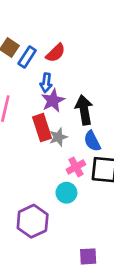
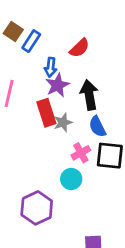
red semicircle: (56, 53) -> (79, 48), moved

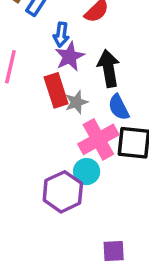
pink cross: (81, 153) -> (98, 139), size x1.6
purple hexagon: (37, 208) -> (63, 192), moved

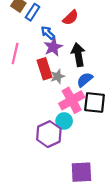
blue arrow: (61, 35) -> (48, 33), turned 128
blue semicircle: (119, 107) -> (85, 80), turned 77
purple square: (114, 251) -> (81, 172), size x1.5

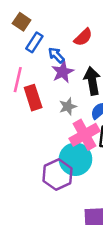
blue rectangle: (33, 12) -> (34, 42), moved
red rectangle: (44, 69) -> (33, 98), moved
cyan circle: (64, 121) -> (75, 159), size x1.6

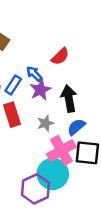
blue rectangle: (34, 42) -> (13, 85), moved

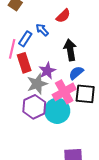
purple star: (40, 90) -> (47, 71), moved
gray star: (45, 123) -> (37, 84), moved, size x1.5
purple hexagon: (35, 189) -> (34, 107), moved

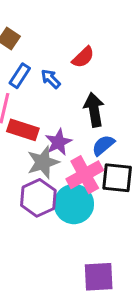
blue rectangle: (25, 39) -> (20, 76), moved
red rectangle: (24, 63) -> (23, 130), turned -54

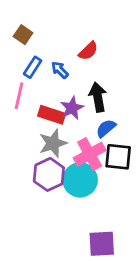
red rectangle: (23, 130) -> (52, 115), moved
purple star: (58, 142) -> (72, 108), moved

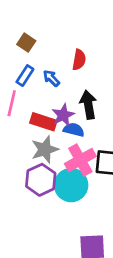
brown square: (23, 35) -> (26, 43), moved
red semicircle: (88, 51) -> (79, 60), turned -36
blue semicircle: (106, 128) -> (74, 130), moved, turned 54

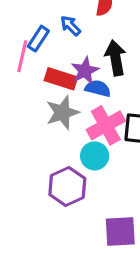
blue rectangle: (25, 76) -> (38, 39), moved
purple hexagon: (41, 180) -> (67, 186), moved
cyan circle: (71, 185) -> (95, 156), size x0.7

